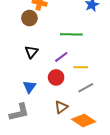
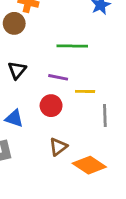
purple line: (61, 57) -> (58, 77), turned 48
blue triangle: (29, 87) -> (14, 118), turned -48
gray line: (86, 88) -> (105, 116), moved, turned -63

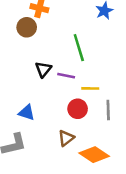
green line: (72, 46) -> (79, 48), turned 72
black triangle: (17, 70) -> (43, 69), moved
red circle: (51, 106) -> (78, 109), moved

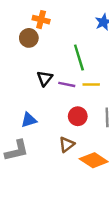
yellow line: (90, 88) -> (91, 84), moved
blue triangle: (27, 113) -> (29, 120), turned -35

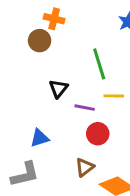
purple line: (67, 84) -> (85, 108), moved

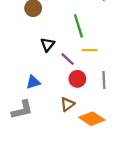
purple line: (85, 108) -> (67, 59), turned 32

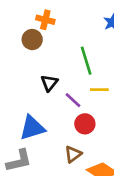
blue triangle: (33, 82) -> (32, 128), size x1.5

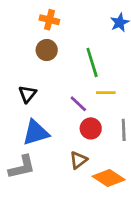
brown circle: (32, 40) -> (47, 50), moved
black triangle: (49, 83) -> (27, 94), moved

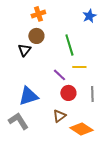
orange cross: (49, 20) -> (38, 14), turned -32
black triangle: (27, 94) -> (24, 50), moved
gray L-shape: (22, 167) -> (18, 121), turned -110

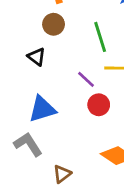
black triangle: (24, 50) -> (37, 57), moved, turned -32
brown triangle: (59, 116) -> (62, 174), moved

